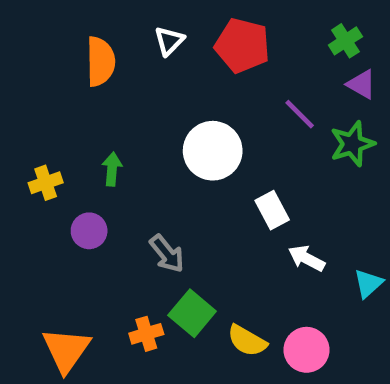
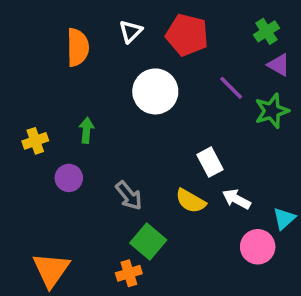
white circle: (213, 151) -> (155, 91), moved
orange cross: (146, 334) -> (129, 273), moved
yellow semicircle: (247, 341) -> (191, 201), moved
pink circle: (307, 350) -> (258, 247), moved

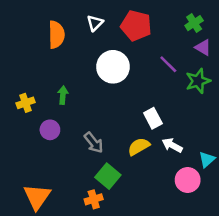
yellow semicircle: (191, 201) -> (139, 147), turned 120

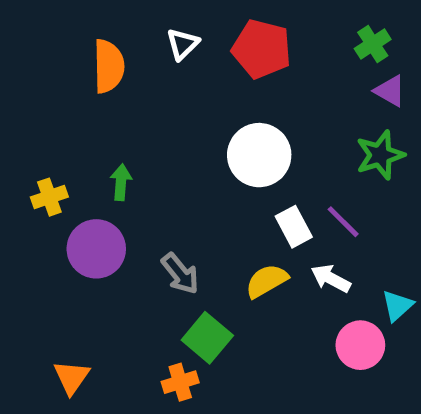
purple line: (168, 64) -> (343, 222), moved
white circle: (113, 67) -> (259, 155), moved
purple circle: (50, 130) -> (96, 249), size x1.5
orange triangle: (37, 197) -> (72, 377), size x0.7

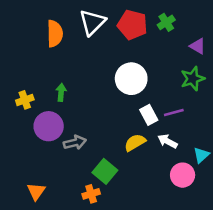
white triangle: (183, 44) -> (92, 22), size x1.6
green cross: (373, 44) -> (166, 22), moved
purple line: (343, 222) -> (174, 112), turned -60
gray arrow: (180, 274) -> (75, 143), moved, turned -65

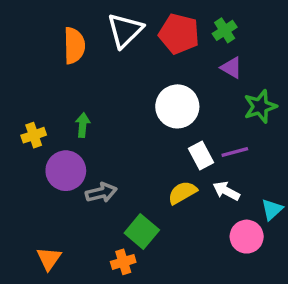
purple triangle: (198, 46) -> (231, 68), moved

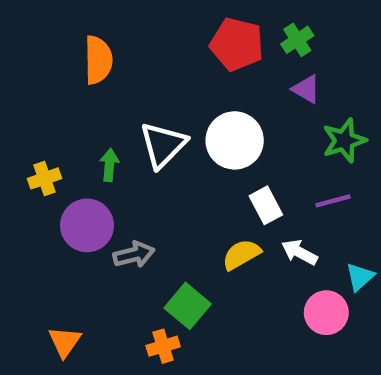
white triangle: (125, 30) -> (163, 145), moved
purple line: (235, 152) -> (333, 201), moved

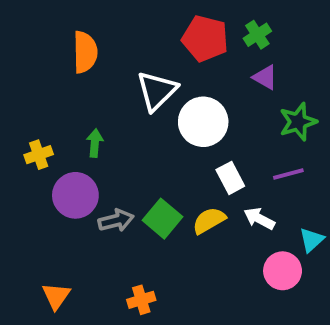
white triangle: (163, 145) -> (157, 91), moved
green square: (188, 306) -> (163, 219), moved

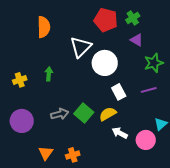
purple circle: (75, 195) -> (22, 121), moved
white arrow: (259, 219) -> (120, 133), moved
orange triangle: (56, 296) -> (46, 153), moved

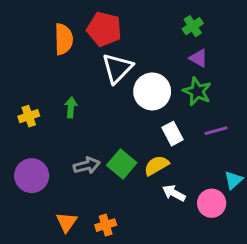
red pentagon: (106, 20) -> (104, 29), moved
green star: (154, 63) -> (197, 91), moved, turned -30

